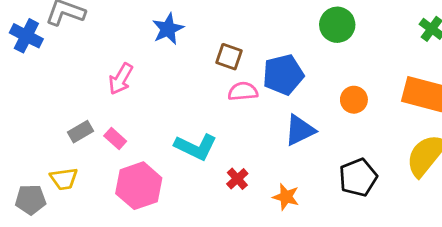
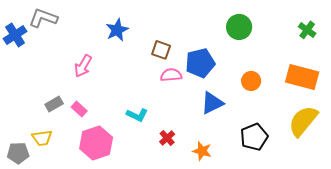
blue cross: (26, 36) -> (15, 35), turned 30
cyan L-shape: (196, 147) -> (137, 115), size x0.7

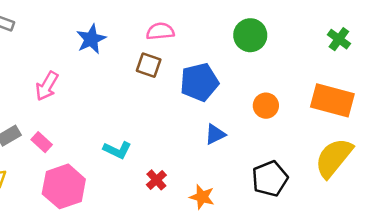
pink semicircle: (171, 75) -> (160, 31), moved
blue triangle: (212, 103) -> (215, 134), size x0.7

